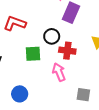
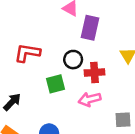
pink arrow: (59, 72) -> (90, 99), turned -72

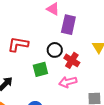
red cross: (94, 72) -> (72, 60), turned 35

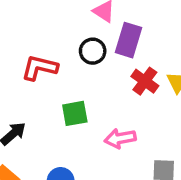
black circle: (55, 50) -> (93, 51), moved
red cross: (72, 60) -> (145, 81), moved

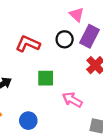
pink arrow: (120, 138) -> (72, 100), turned 30

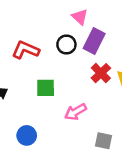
pink arrow: (72, 100) -> (76, 112), turned -60

